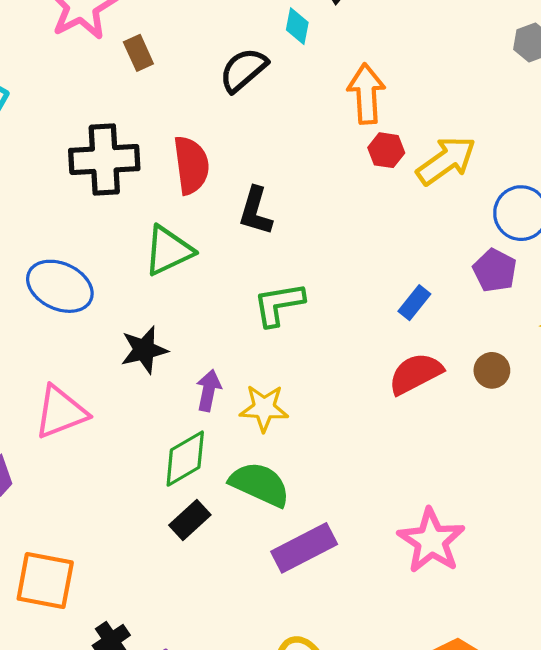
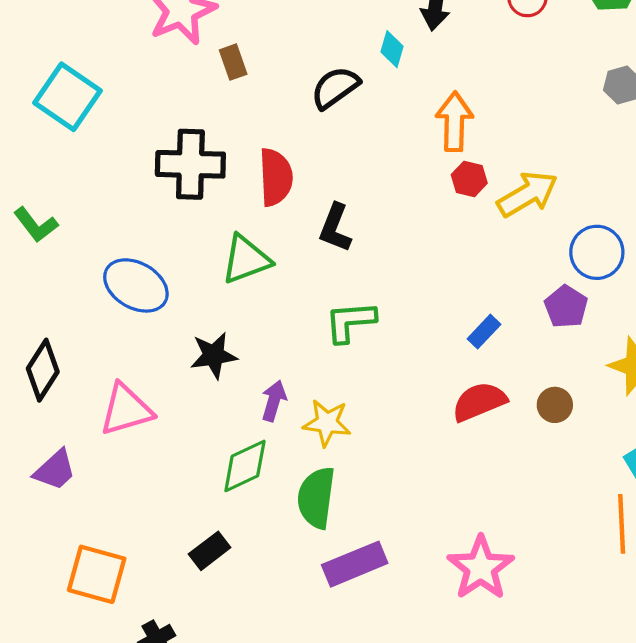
green semicircle: (260, 484) -> (316, 498), turned -112
black rectangle: (190, 520) -> (210, 551), moved

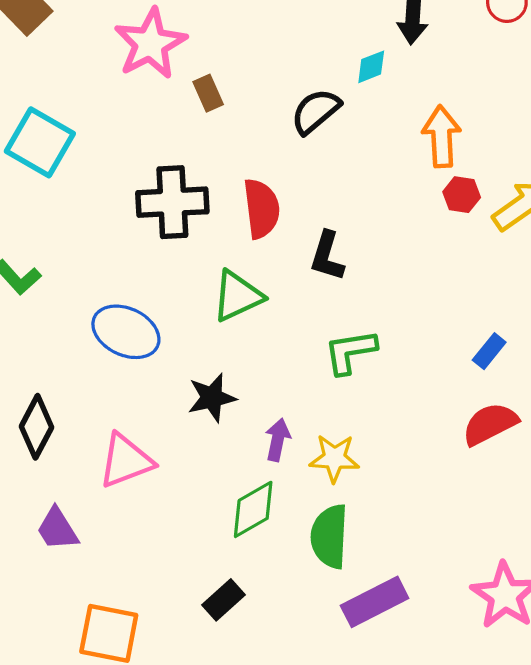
cyan diamond: (392, 49) -> (371, 67), turned 57
purple trapezoid: (55, 470) -> (57, 529), turned 105

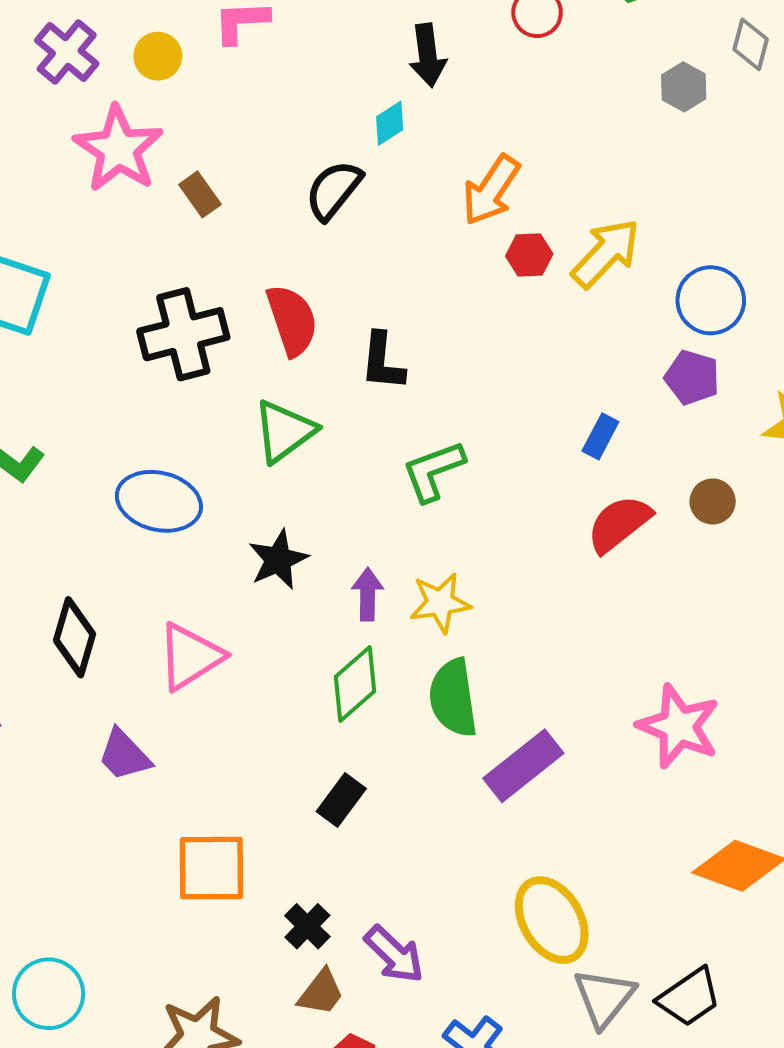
orange arrow: (442, 137) -> (491, 190), turned -132

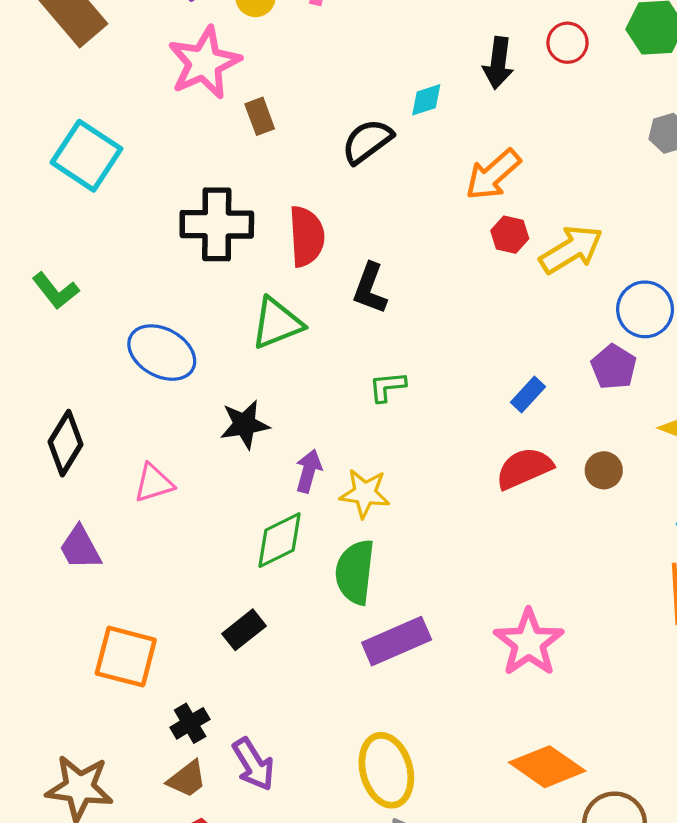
black arrow: (428, 55) -> (498, 63), moved
green L-shape: (433, 471) -> (387, 387), size x0.7
pink triangle: (190, 656) -> (154, 483), size x0.7

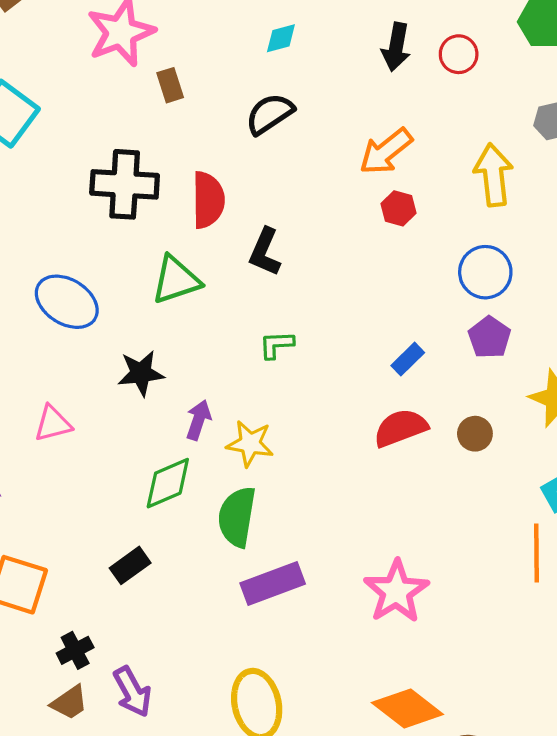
red circle: (567, 43) -> (459, 54), moved
cyan diamond: (426, 100) -> (281, 38), moved
yellow arrow: (571, 250) -> (494, 175), moved, turned -68
blue circle: (645, 309) -> (485, 272), moved

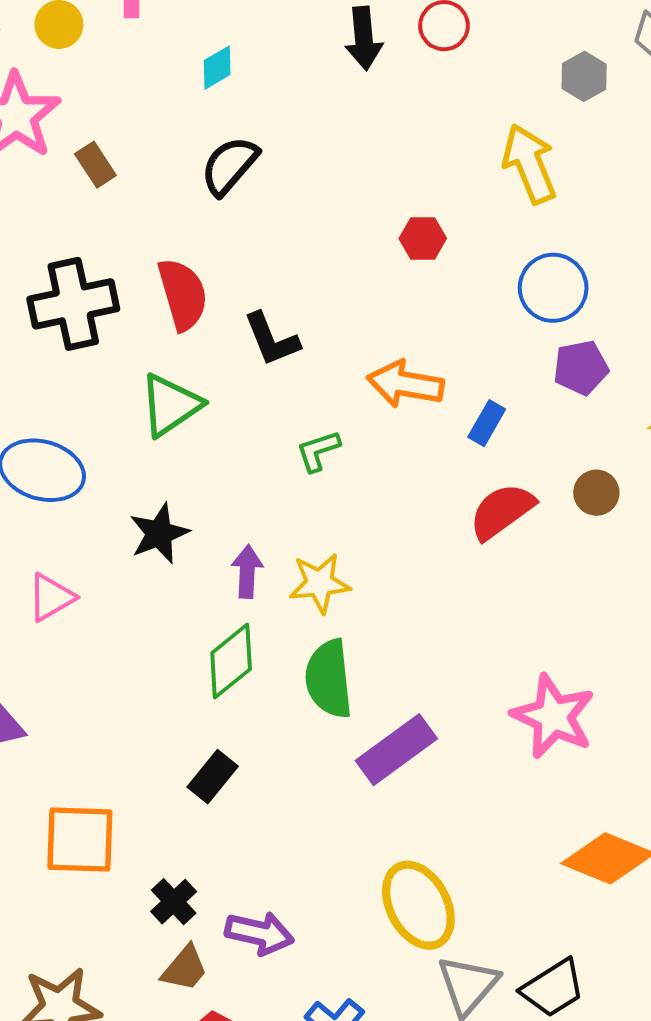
orange arrow: (386, 151) -> (405, 384), moved, turned 64
black L-shape: (265, 252) -> (271, 339), turned -30
purple pentagon: (489, 337) -> (581, 368), turned -30
pink triangle: (53, 424) -> (51, 597), moved
purple arrow: (132, 692) -> (259, 933), turned -33

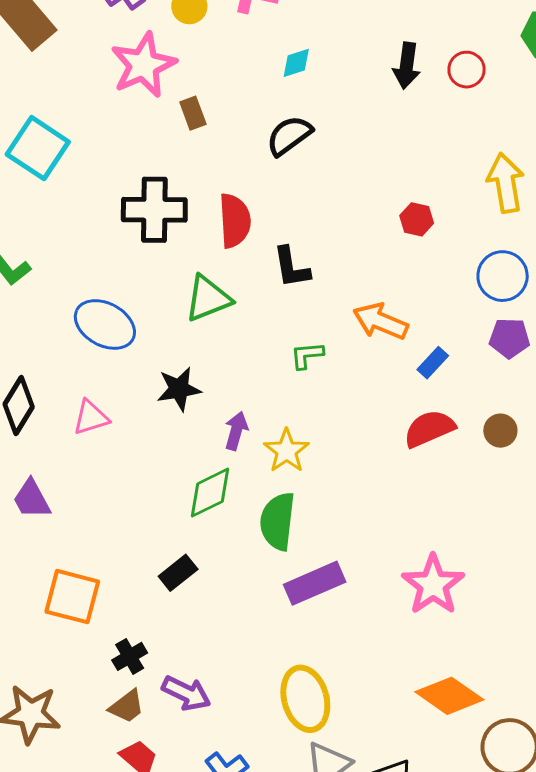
yellow star: (320, 583) -> (286, 451), turned 30

